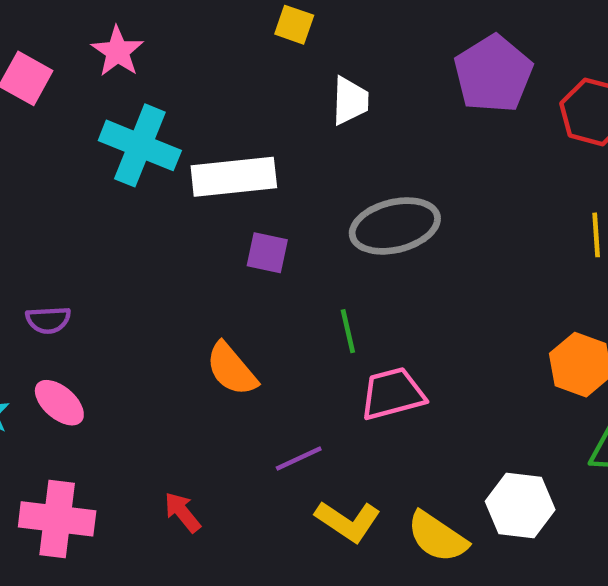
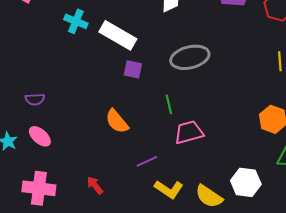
cyan cross: (140, 145) -> (76, 21), size x0.7
white rectangle: (234, 177) -> (118, 35), turned 36

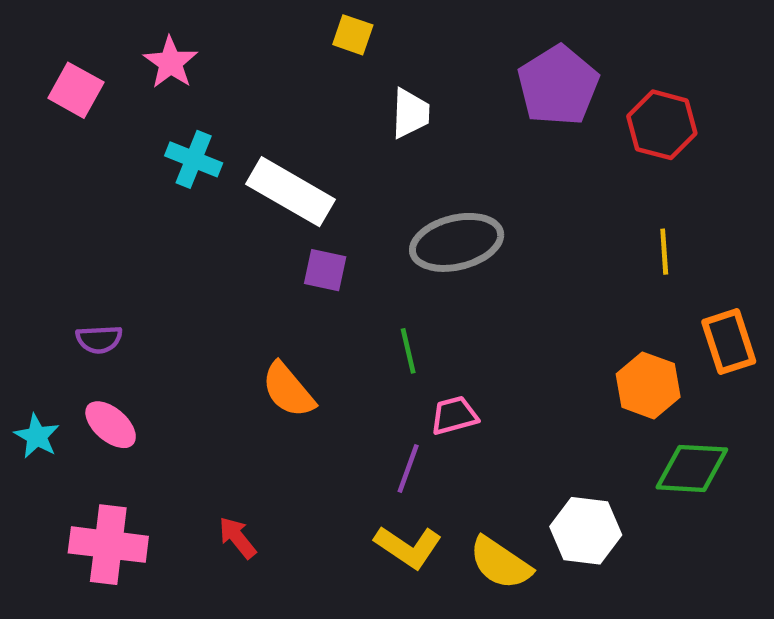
pink trapezoid: (189, 132) -> (454, 415), size x0.7
purple line: (147, 161) -> (408, 468), moved, turned -45

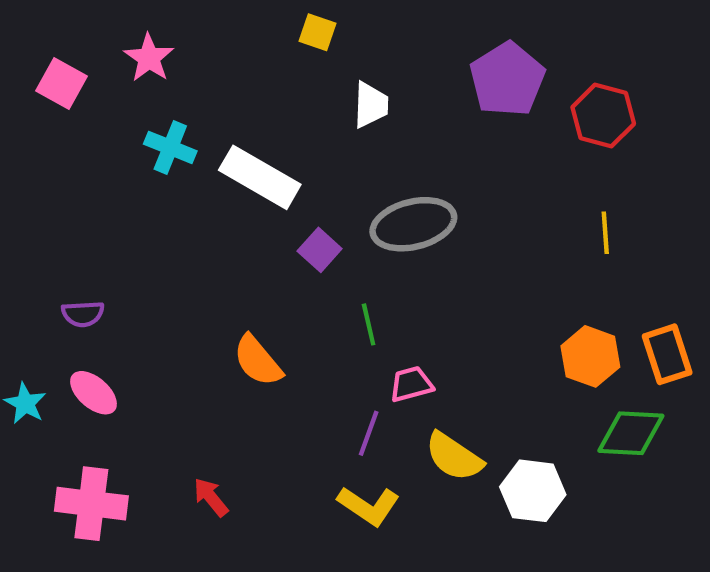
purple square: (325, 270) -> (320, 250), moved, turned 30
orange rectangle: (729, 342) -> (667, 354), moved
yellow semicircle: (500, 563) -> (454, 457), moved

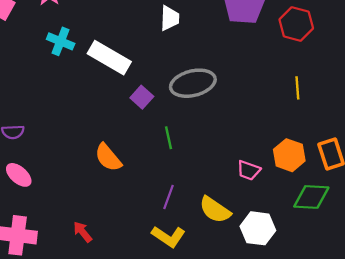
pink trapezoid: (411, 384) -> (249, 170), moved, turned -145

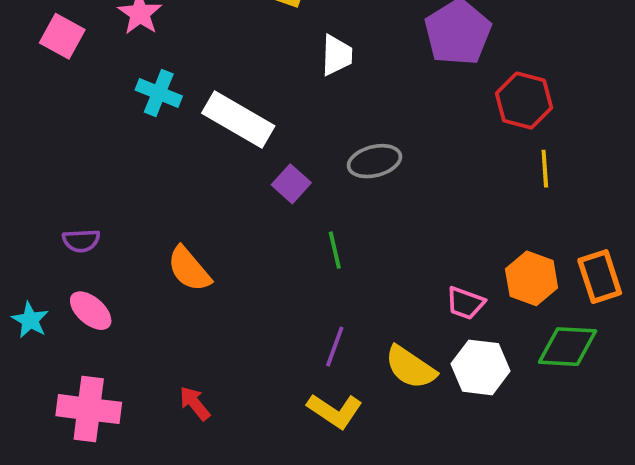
red hexagon: (296, 24) -> (524, 101), moved
gray ellipse: (193, 83) -> (374, 161), size x0.7
orange semicircle: (108, 158) -> (189, 269), moved
white hexagon: (258, 228) -> (480, 367), moved

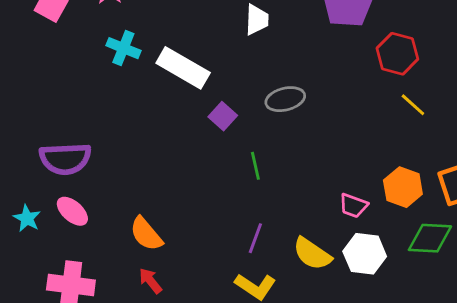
yellow line: (545, 169) -> (413, 105), turned -44
purple semicircle: (81, 241) -> (65, 159), size x1.8
orange semicircle: (189, 269) -> (146, 234), moved

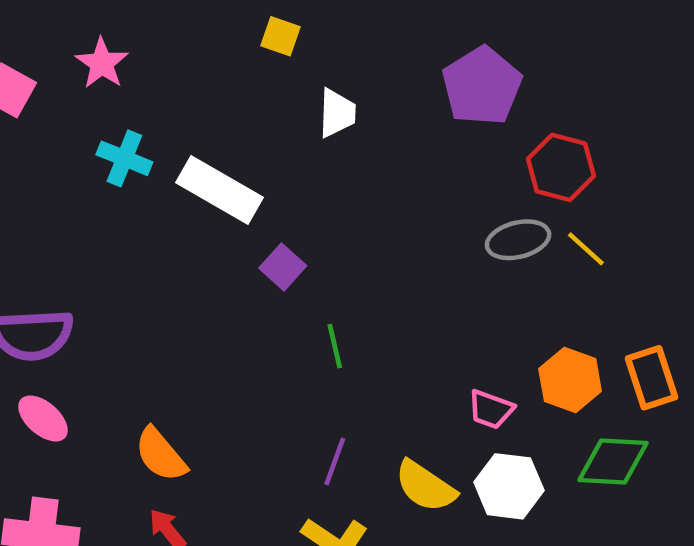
gray ellipse: (285, 99) -> (518, 240), moved

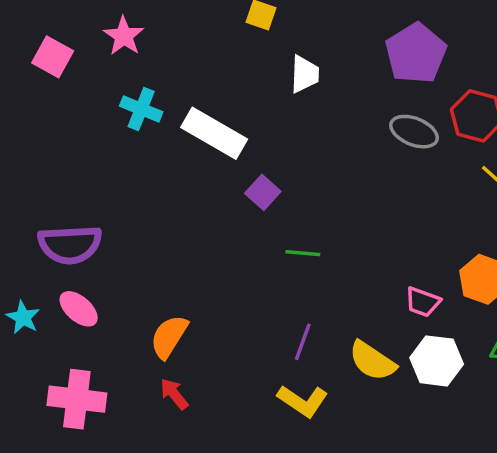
gray ellipse: (518, 240) -> (414, 132), moved, turned 36
green line: (335, 346) -> (303, 253), turned -72
orange semicircle: (161, 455) -> (169, 337), turned 72

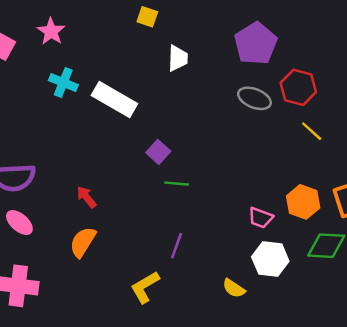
purple square: (263, 192) -> (158, 152), moved
yellow semicircle: (372, 361) -> (234, 288), moved, size x0.7
red arrow: (174, 394) -> (86, 197), moved
yellow L-shape: (303, 401) -> (145, 287), moved, turned 116

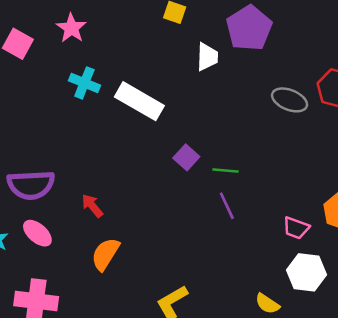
purple pentagon: (256, 44) -> (249, 28), moved
green line: (177, 184) -> (226, 170), moved
red arrow: (86, 197) -> (92, 206), moved
purple line: (177, 246) -> (227, 206), moved, turned -45

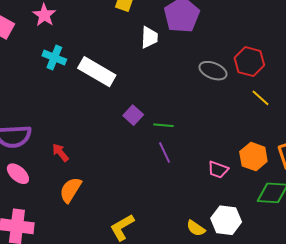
white hexagon: (307, 272) -> (226, 220), moved

